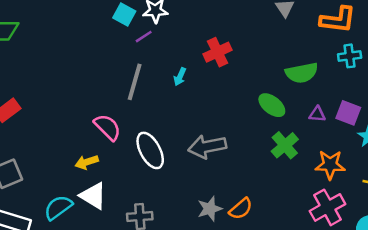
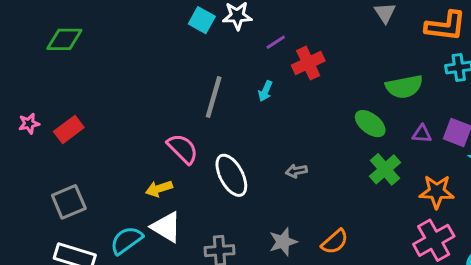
purple line: (144, 37) -> (276, 42), moved
gray arrow: (207, 147) -> (296, 171), size x0.5
gray star: (210, 209) -> (283, 242), moved

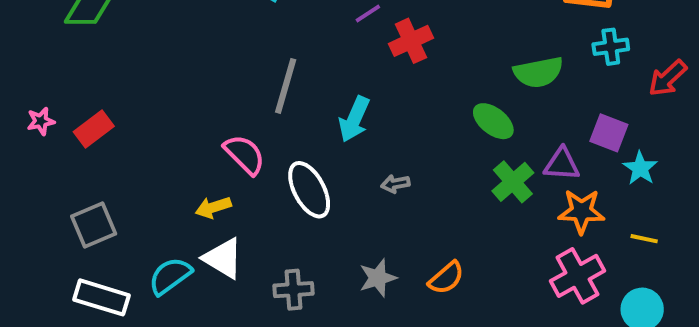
cyan arrow: (265, 91) -> (354, 119), moved, size x1.6
purple triangle: (422, 134) -> (562, 164), moved, size x1.4

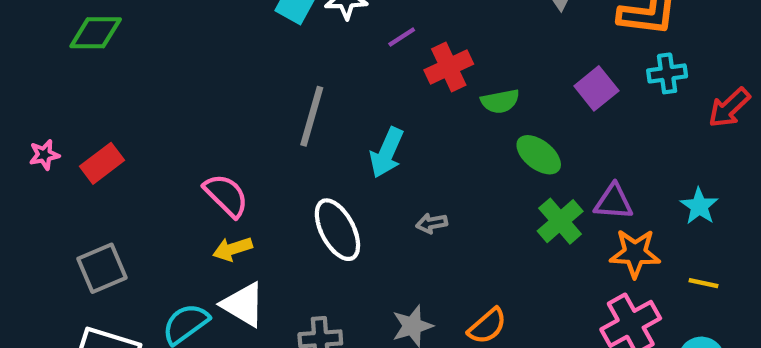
green semicircle: (538, 72) -> (500, 101), moved, size x0.7
purple square: (609, 133) -> (596, 88), moved, turned 30
pink semicircle: (245, 154) -> (226, 195), moved

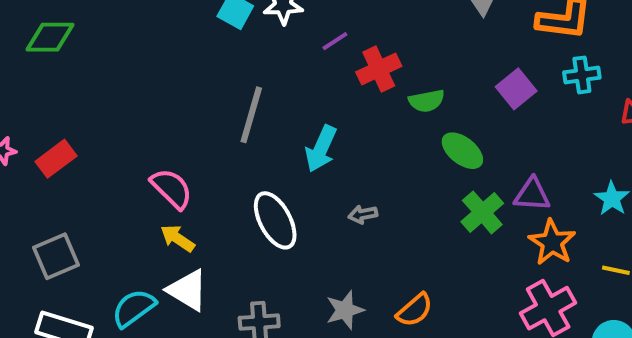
yellow arrow: (233, 249) -> (178, 238), turned 52
orange star: (635, 253) -> (552, 242), turned 30

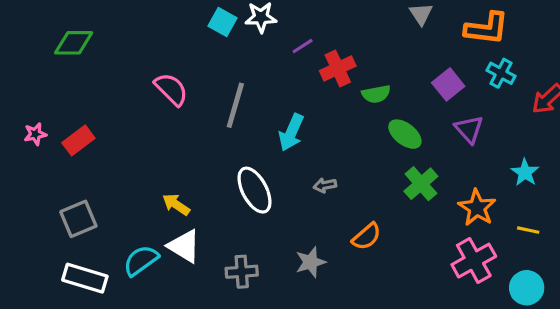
cyan cross: (582, 75) -> (501, 73), turned 36
pink semicircle: (172, 189) -> (171, 89), moved
purple triangle: (532, 195) -> (469, 129), moved, turned 44
orange semicircle: (415, 310) -> (367, 236), moved

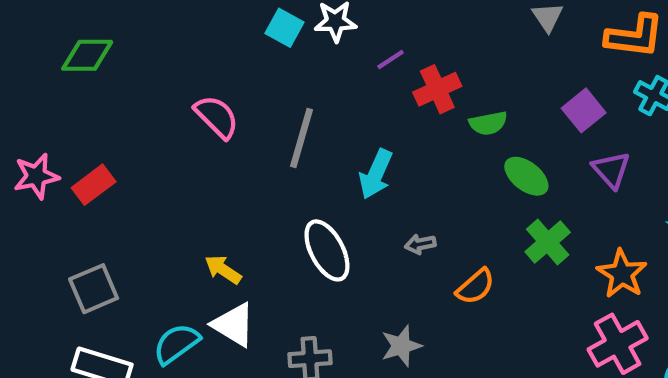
pink star: (35, 134) -> (36, 176), size x1.5
orange semicircle: (367, 236) -> (475, 287), moved

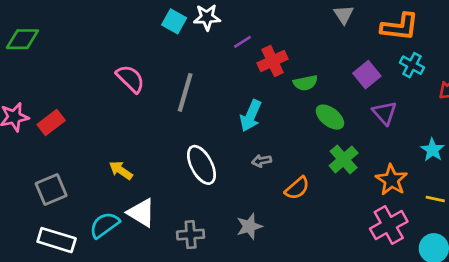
green diamond: (87, 55) -> (22, 39), moved
cyan arrow: (376, 174) -> (251, 116), moved
yellow arrow: (223, 270) -> (121, 170), moved

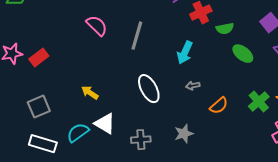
green cross: (344, 159) -> (259, 102), moved

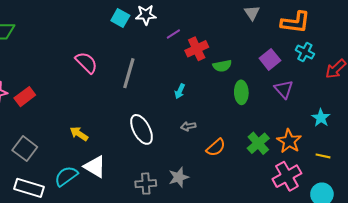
cyan arrow: (185, 53) -> (180, 91), size x0.6
green ellipse: (243, 54) -> (241, 92), turned 50
gray square: (39, 107) -> (25, 149), turned -30
gray cross: (141, 140) -> (146, 184), moved

